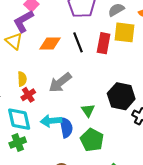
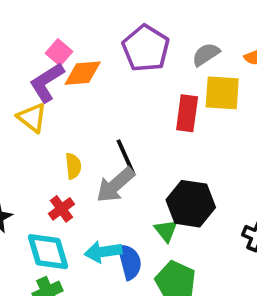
black line: (78, 42) -> (126, 157), moved
orange diamond: (50, 44) -> (83, 73), moved
yellow semicircle: (22, 79) -> (73, 166), moved
black hexagon: (121, 96) -> (191, 204), moved

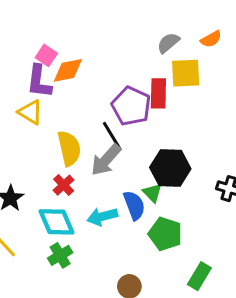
purple pentagon: (146, 48) -> (131, 106), moved
purple L-shape: (47, 82) -> (39, 82), turned -44
yellow semicircle: (73, 166) -> (69, 148), size x1.6
blue semicircle: (130, 262) -> (134, 205), moved

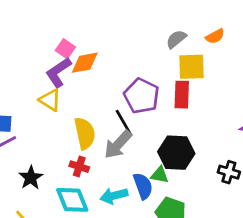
purple L-shape: (39, 82) -> (58, 72), turned 48
red rectangle: (158, 93) -> (182, 95), moved
red cross: (64, 185) -> (79, 167), turned -30
green triangle: (152, 193) -> (160, 175), turned -36

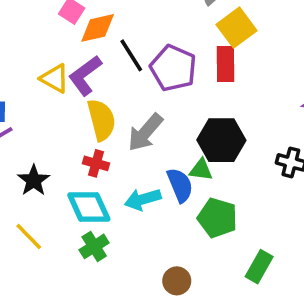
yellow square: (191, 67) -> (237, 28), turned -32
purple L-shape: (58, 72) -> (85, 75), moved
black line: (124, 122) -> (131, 55), moved

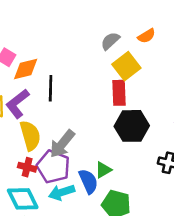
black line: (131, 55) -> (51, 88), turned 35
purple pentagon: (173, 68) -> (53, 167), moved
black hexagon: (221, 140) -> (132, 126), moved
green triangle: (201, 170) -> (103, 170), turned -36

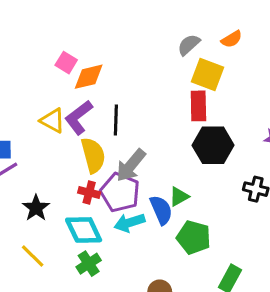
yellow square: (126, 66) -> (207, 74), turned -32
black line: (51, 88) -> (116, 120), moved

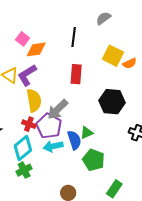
orange semicircle: (232, 39) -> (130, 63), moved
gray semicircle: (189, 45) -> (103, 18), moved
red rectangle: (198, 106) -> (76, 74), moved
black line: (116, 120) -> (74, 37), moved
cyan diamond: (84, 230) -> (23, 148), turned 70

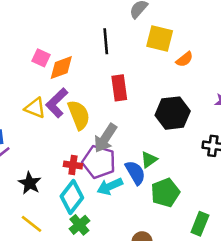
yellow square: (113, 56) -> (160, 38), moved
yellow semicircle: (34, 100) -> (79, 115), moved
green pentagon: (94, 160) -> (165, 193), turned -30

